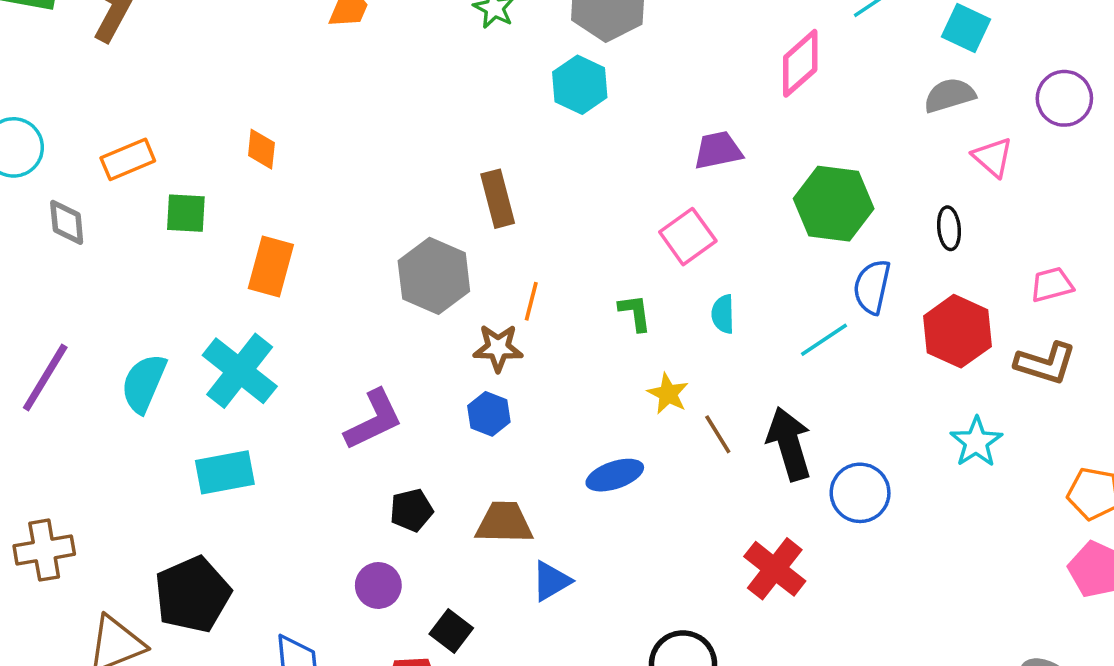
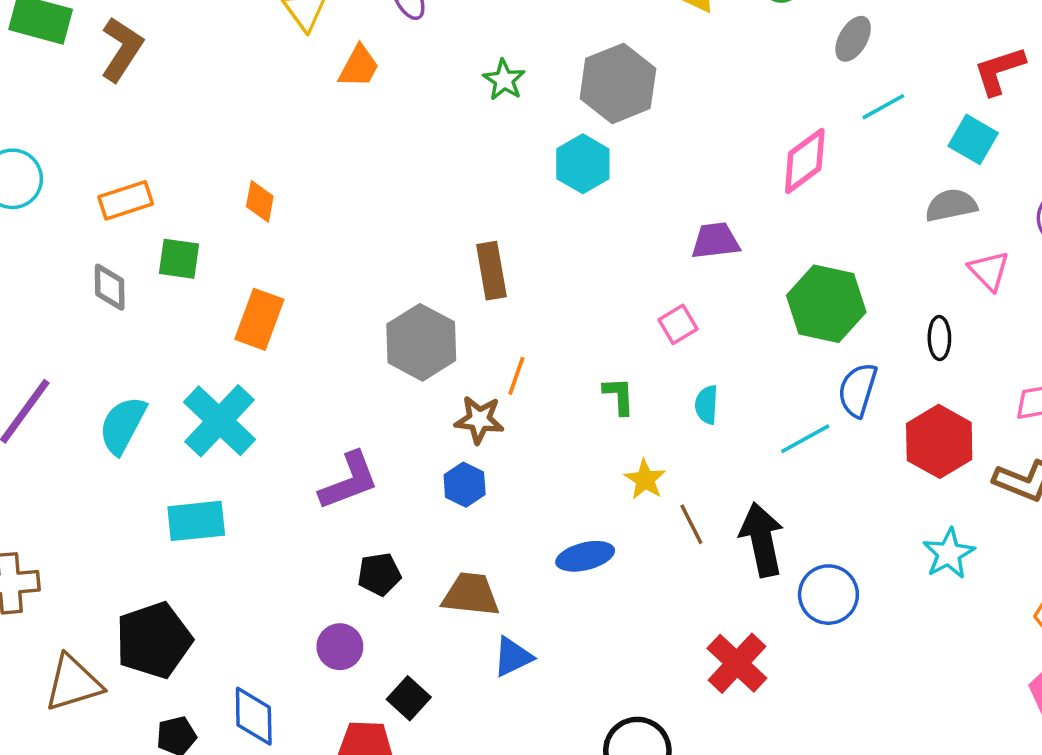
gray diamond: (67, 222) -> (110, 287), moved
pink square: (688, 237) -> (678, 324), size x0.7

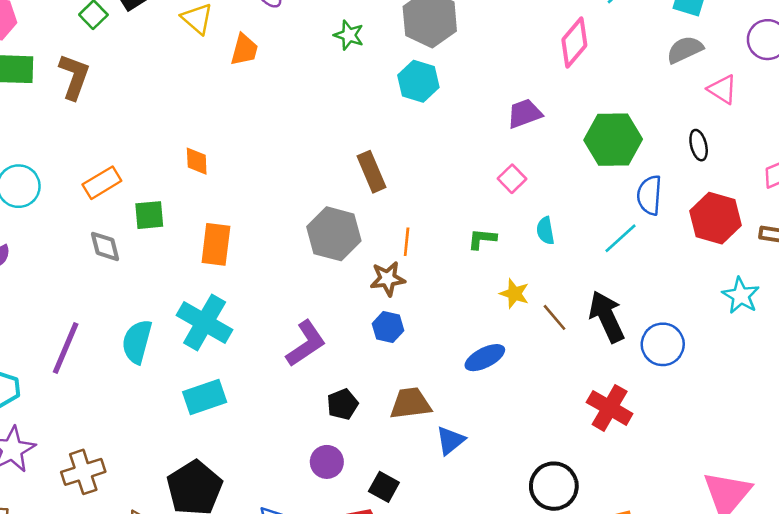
green L-shape: (619, 396) -> (482, 239), turned -68

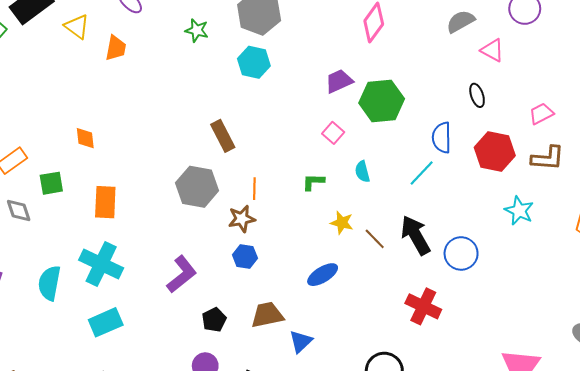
green hexagon: (613, 140) -> (382, 101), moved

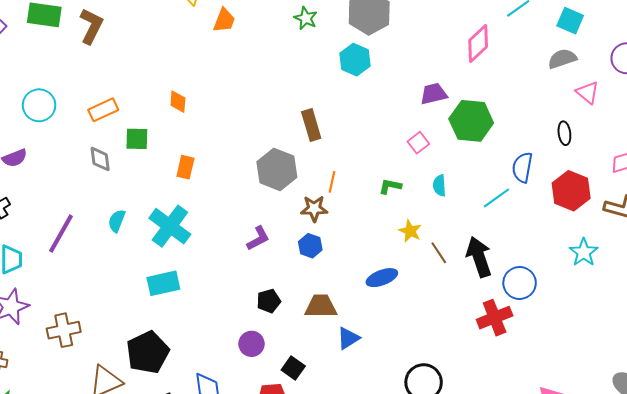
orange rectangle: (105, 202) -> (185, 167), size x0.7
purple L-shape: (182, 274) -> (258, 238), moved, size x0.7
cyan semicircle: (49, 283) -> (117, 221), moved, size x0.7
red cross: (423, 306) -> (495, 318), moved, turned 32

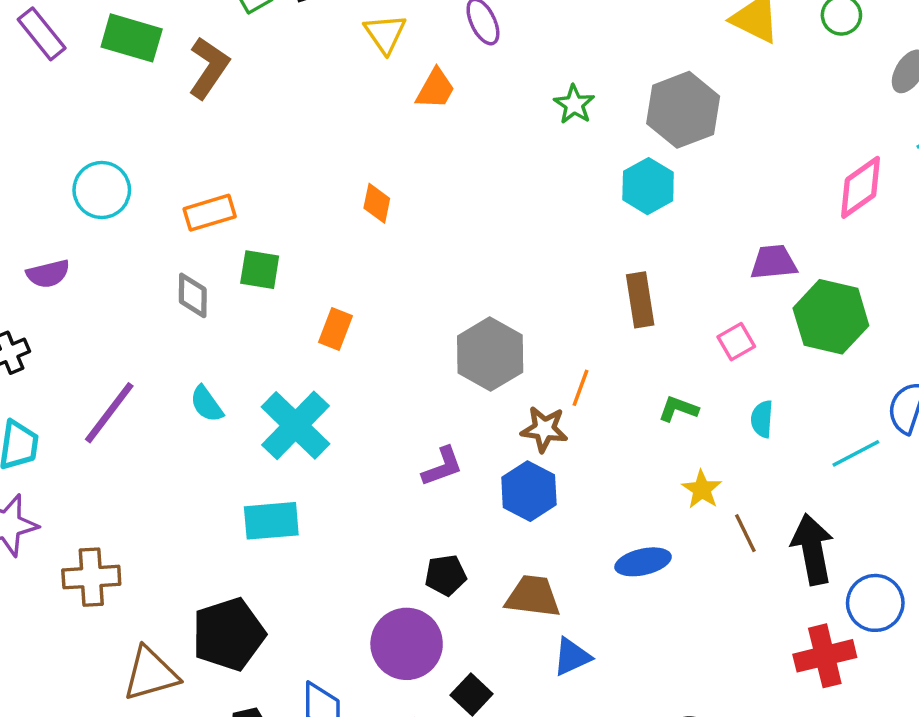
orange diamond: (178, 102) -> (377, 203), moved
brown rectangle: (311, 125) -> (640, 300), moved
cyan semicircle: (117, 221) -> (207, 404), turned -65
blue hexagon: (310, 246) -> (529, 491), size x1.4
purple circle: (251, 344) -> (407, 644), size x1.6

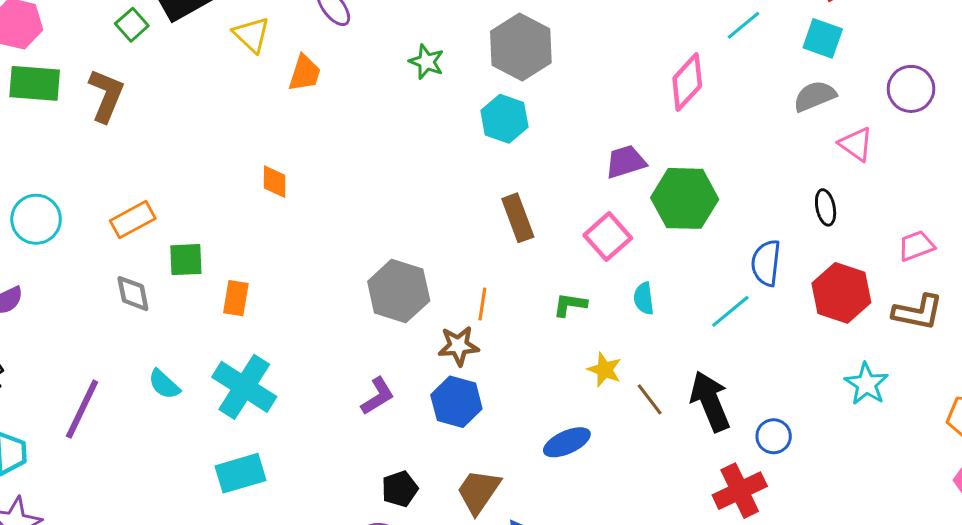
orange rectangle: (336, 329) -> (236, 298), moved
pink square: (736, 342) -> (608, 237), size x1.4
brown trapezoid: (533, 596) -> (478, 491), turned -51
blue circle: (875, 603) -> (774, 436), size x0.7

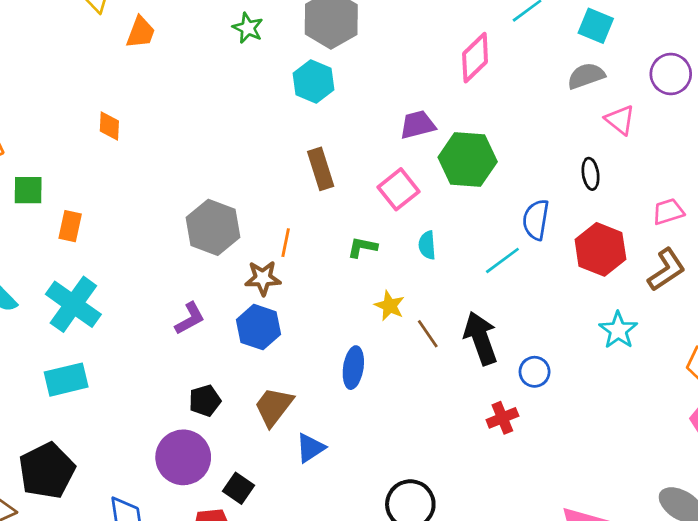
brown L-shape: (918, 312) -> (666, 270), turned -48
blue ellipse: (567, 442) -> (353, 368), turned -60
red cross: (740, 491) -> (502, 418), size x0.7

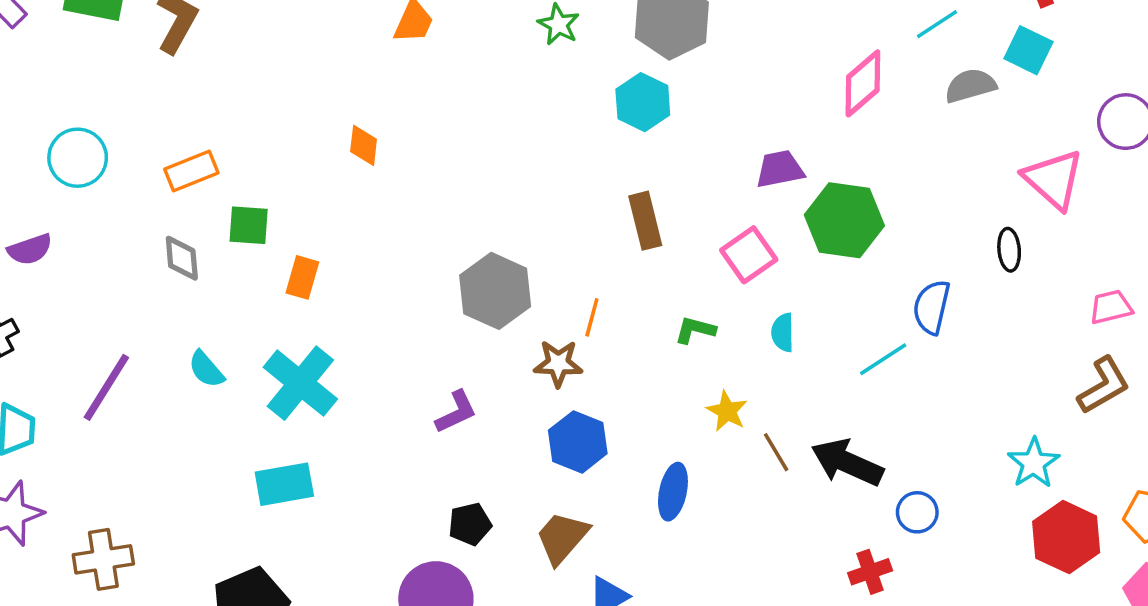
gray semicircle: (586, 76) -> (970, 86), moved
pink triangle: (620, 120) -> (1053, 179), size x1.5
red hexagon: (600, 249) -> (1066, 537), moved
blue hexagon: (258, 327) -> (578, 442), moved
black arrow: (481, 338) -> (847, 463), turned -50

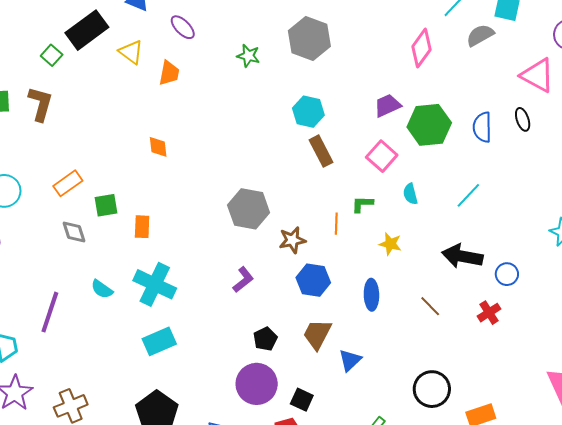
cyan hexagon: (643, 102) -> (308, 112), moved
blue semicircle: (932, 307) -> (482, 127), moved
orange line: (592, 317) -> (336, 224), moved
brown line: (776, 452) -> (430, 306), moved

